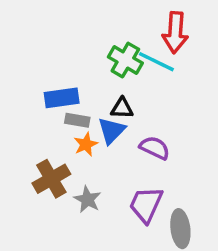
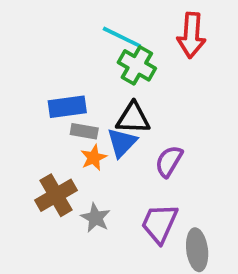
cyan line: (156, 62) -> (122, 37), moved
black triangle: (122, 108) -> (133, 118), size x1.4
purple semicircle: (155, 148) -> (169, 161), turned -84

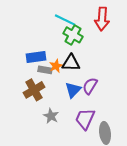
blue triangle: (122, 143) -> (73, 90), moved
orange star: (94, 158) -> (56, 66), moved
brown cross: (56, 195) -> (34, 90), moved

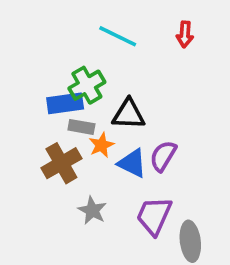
red arrow: (102, 19) -> (185, 34), size x0.6
green cross: (73, 35) -> (87, 85), moved, turned 30
orange star: (56, 66) -> (101, 145), moved
blue triangle: (73, 90) -> (132, 163), turned -48

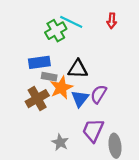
green cross: (87, 85) -> (56, 31), moved
orange star: (101, 145) -> (61, 88), size x1.5
blue triangle: (132, 163) -> (80, 99), turned 42
gray star: (92, 210) -> (60, 142), moved

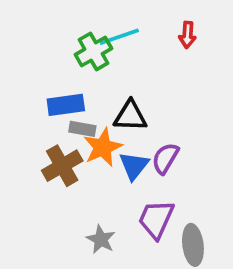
cyan line: (71, 22) -> (119, 37), turned -45

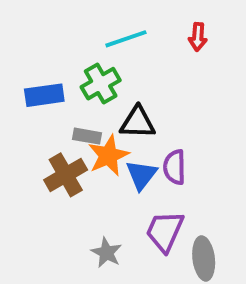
green cross: (93, 51) -> (101, 84), moved
blue rectangle: (66, 105) -> (44, 95), moved
purple semicircle: (165, 158) -> (174, 167), turned -32

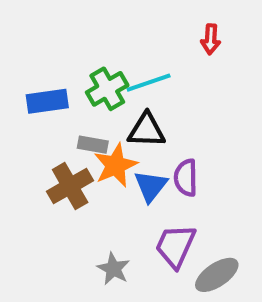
cyan line: (126, 39) -> (149, 83), moved
gray ellipse: (204, 258) -> (217, 275), turned 63

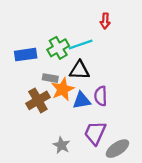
red arrow: (211, 39) -> (105, 21), moved
blue triangle: (151, 186) -> (82, 100), turned 42

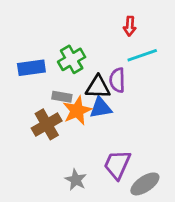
cyan line: (81, 44) -> (142, 55), moved
purple semicircle: (101, 96) -> (117, 80), moved
blue triangle: (82, 100) -> (101, 108), moved

